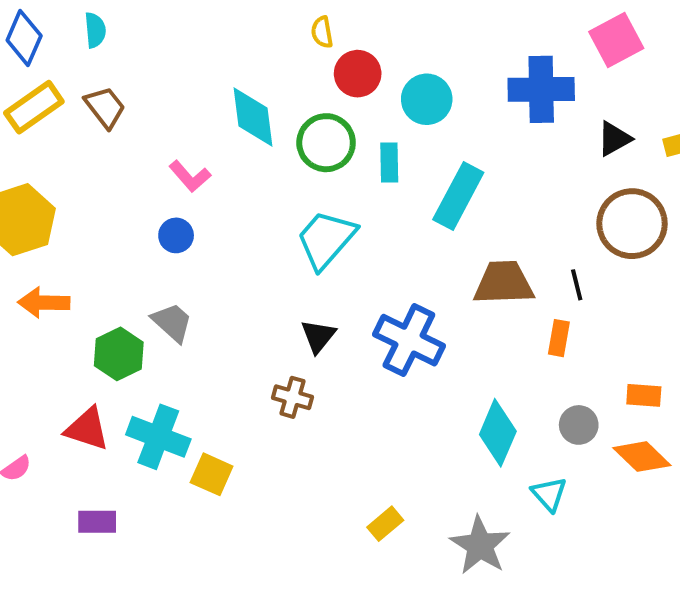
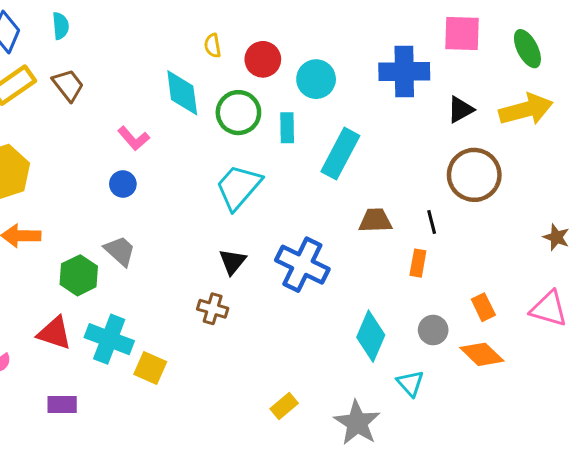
yellow semicircle: (322, 32) -> (213, 46), moved
pink square: (616, 40) -> (462, 33), turned 30
brown trapezoid: (504, 283) -> (375, 221), size x0.7
orange rectangle: (644, 395) -> (483, 307), turned 60

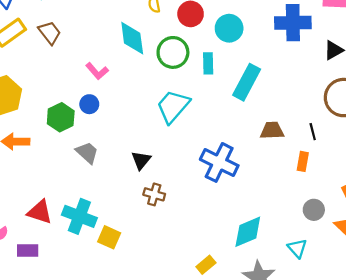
black triangle: (232, 262) -> (141, 160), moved
green hexagon: (79, 275) -> (61, 117), moved
cyan diamond: (371, 336) -> (248, 232), moved, turned 44
purple rectangle: (62, 405) -> (28, 251), moved

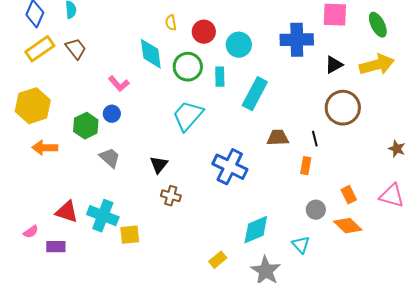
yellow square: (109, 237) -> (130, 235), turned -30

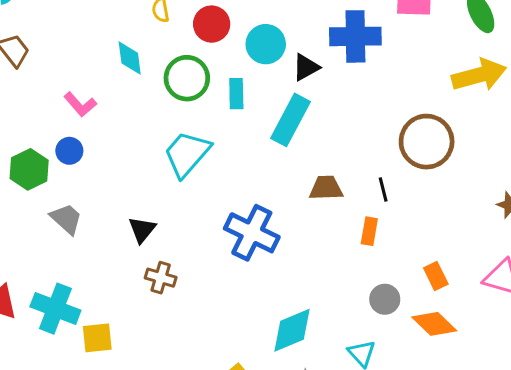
cyan diamond: (151, 54) -> (130, 58), size x0.7
black triangle: (334, 65) -> (306, 67), moved

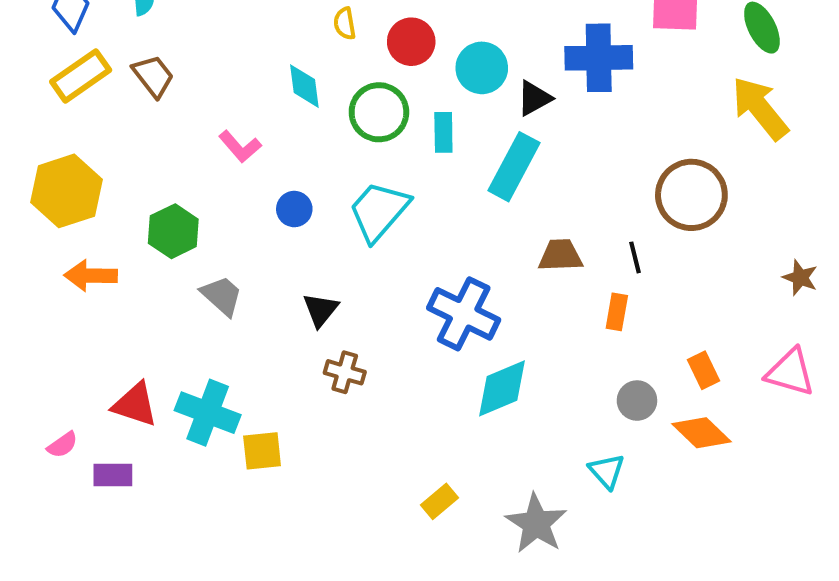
yellow arrow: (479, 75) -> (760, 108), turned -114
blue circle: (69, 151) -> (294, 209), moved
cyan diamond: (292, 330) -> (502, 388), moved

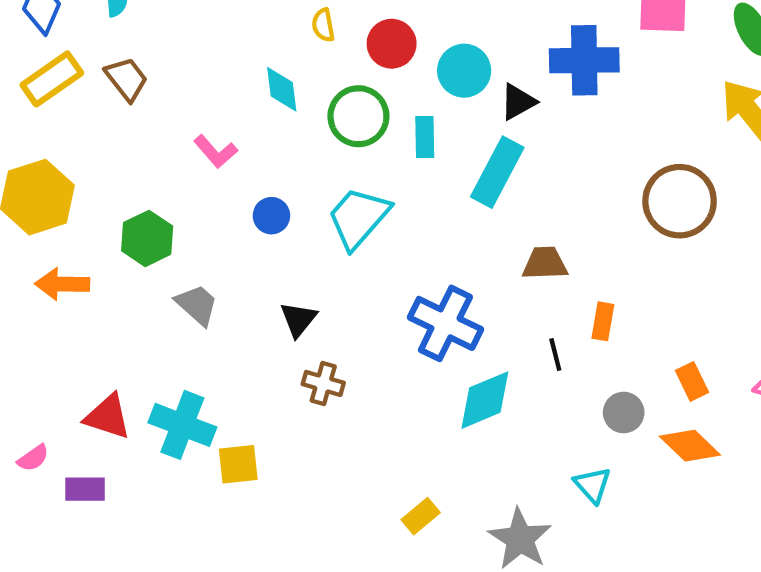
black line: (635, 257) -> (555, 354), moved

